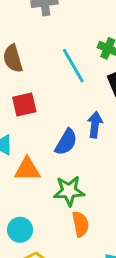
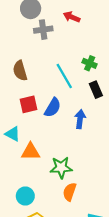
blue semicircle: (66, 142) -> (53, 108), moved
orange semicircle: (80, 224) -> (70, 192), turned -150

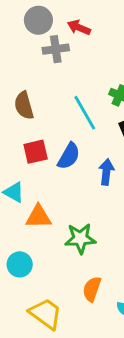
red arrow: (72, 17) -> (79, 27), moved
orange semicircle: (70, 192) -> (92, 289), moved
cyan circle: (25, 196) -> (20, 264), moved

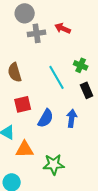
red arrow: (79, 27) -> (63, 28), moved
blue semicircle: (69, 156) -> (46, 118), moved

